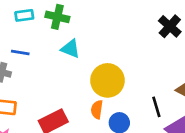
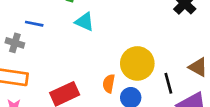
yellow circle: (107, 80) -> (137, 63), moved

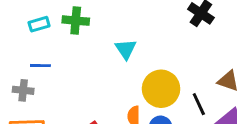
cyan triangle: (85, 22) -> (126, 49), moved, turned 42

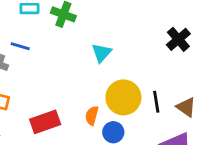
black line: (199, 104) -> (156, 102), moved

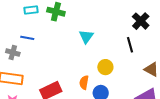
yellow circle: (123, 97) -> (105, 67), size x0.6
black line: (156, 102) -> (130, 45), moved

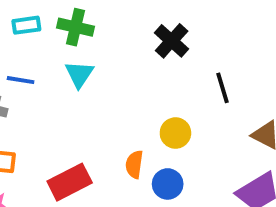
black cross: (141, 21) -> (172, 41), moved
cyan triangle: (86, 37) -> (79, 74), moved

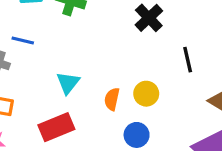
cyan triangle: (79, 74) -> (68, 83), moved
orange semicircle: (134, 164) -> (112, 99), moved

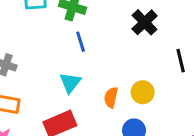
blue line: (23, 41) -> (81, 42), moved, turned 60

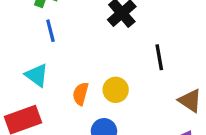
cyan triangle: (70, 83) -> (37, 75), turned -35

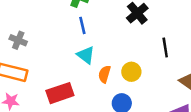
cyan triangle: (37, 75) -> (86, 55), moved

